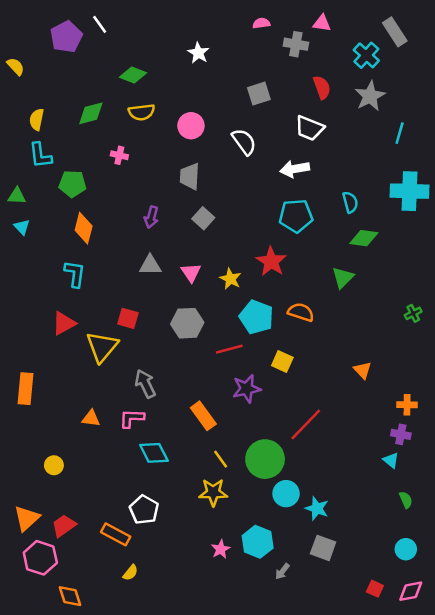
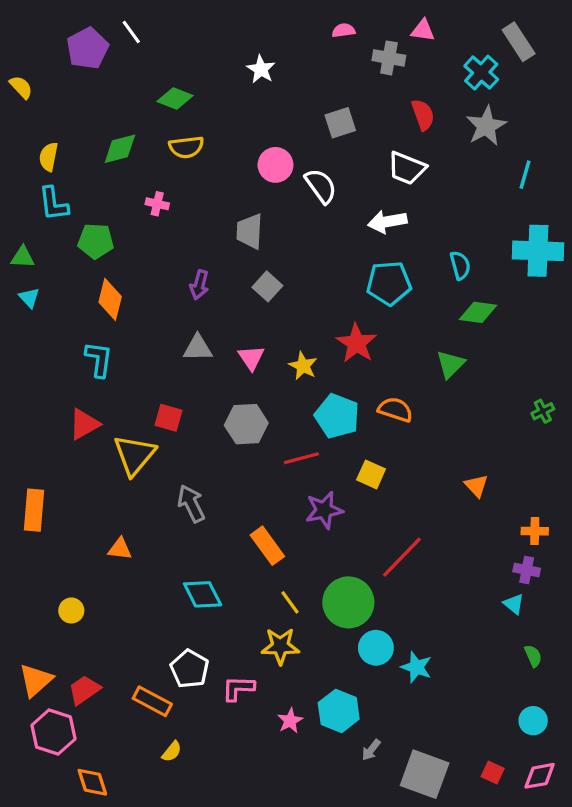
pink circle: (191, 126) -> (275, 165), moved
pink L-shape: (132, 418) -> (238, 688), moved
gray square: (323, 548) -> (425, 774), moved, size x1.4

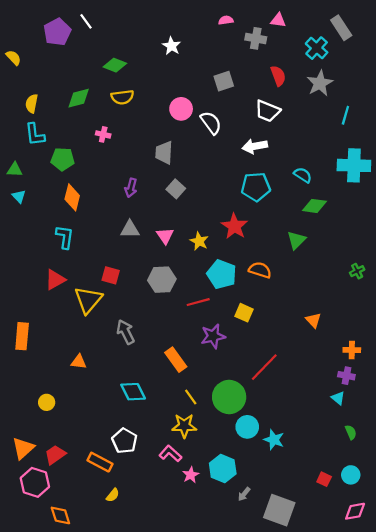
cyan semicircle: (460, 265) -> (303, 175), turned -42
pink L-shape: (238, 688) -> (170, 454), moved, turned 40
red square: (493, 773) -> (324, 479), moved

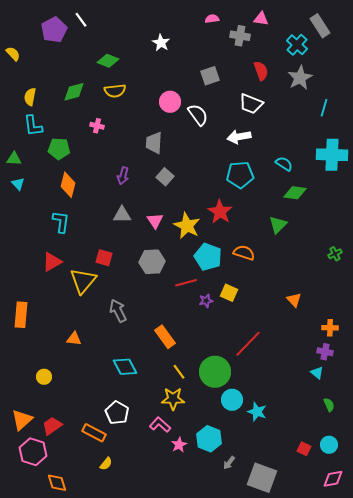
yellow star: (199, 241) -> (187, 226), size x1.5
purple star: (213, 336) -> (206, 301), moved, size x0.6

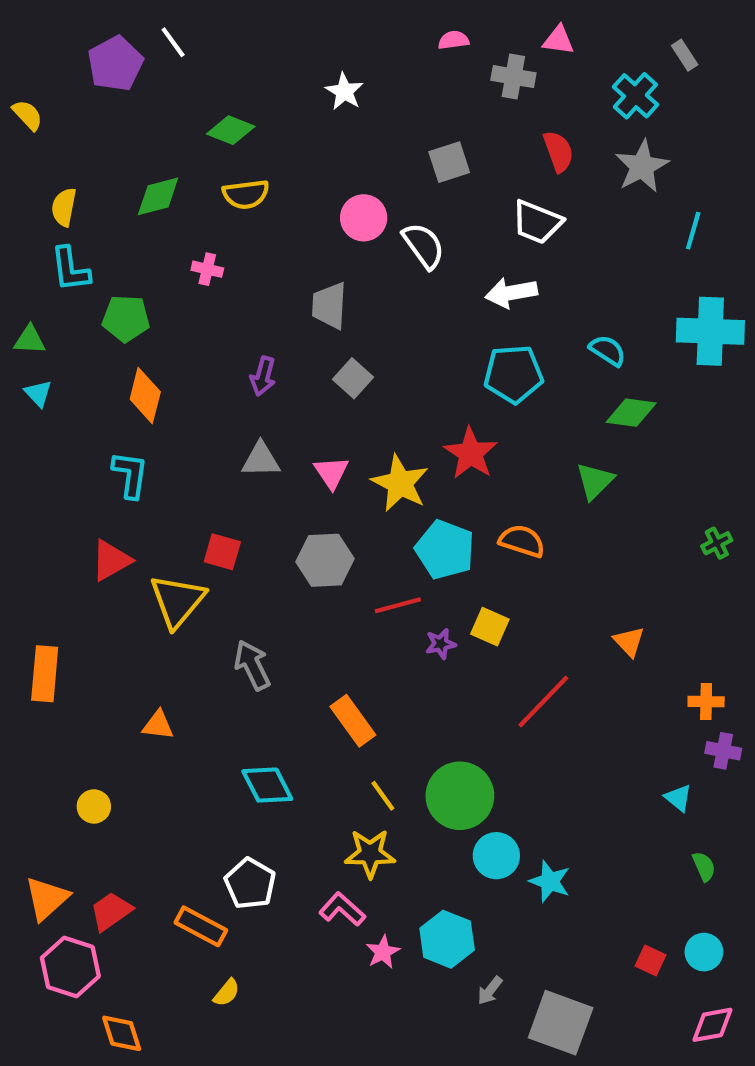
gray rectangle: (320, 26) -> (685, 55), size x0.6
red line: (248, 344) -> (543, 702), moved
purple cross: (325, 352) -> (723, 751), moved

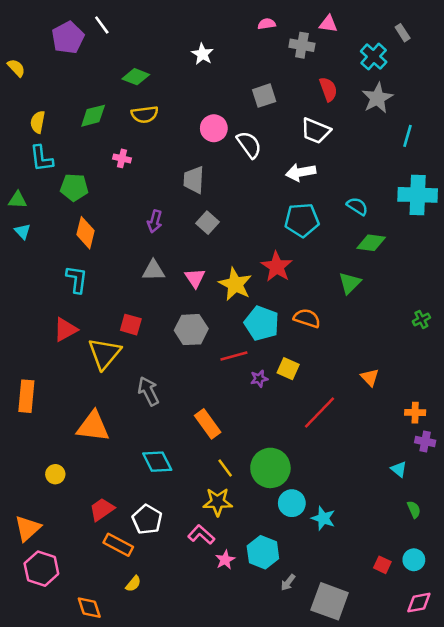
orange triangle: (158, 725) -> (93, 426), size x1.8
red trapezoid: (111, 911) -> (102, 509), moved
orange diamond: (122, 1033) -> (89, 608), moved

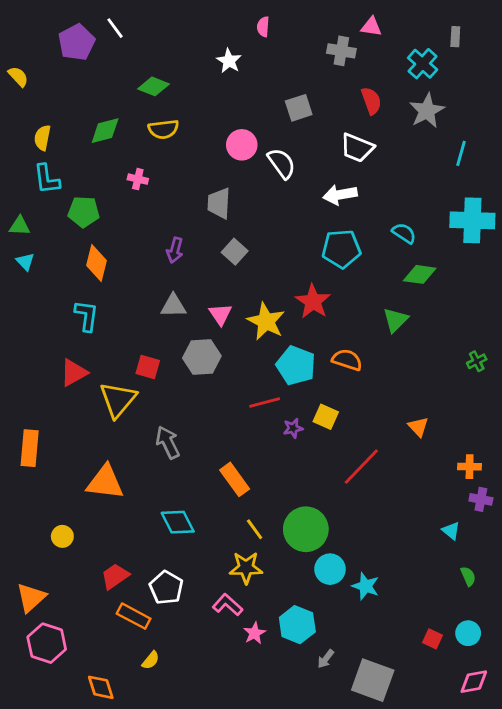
pink semicircle: (267, 24) -> (263, 27), moved, turned -78
gray rectangle: (403, 33) -> (455, 37), turned 36
gray hexagon: (191, 330) -> (202, 357), moved

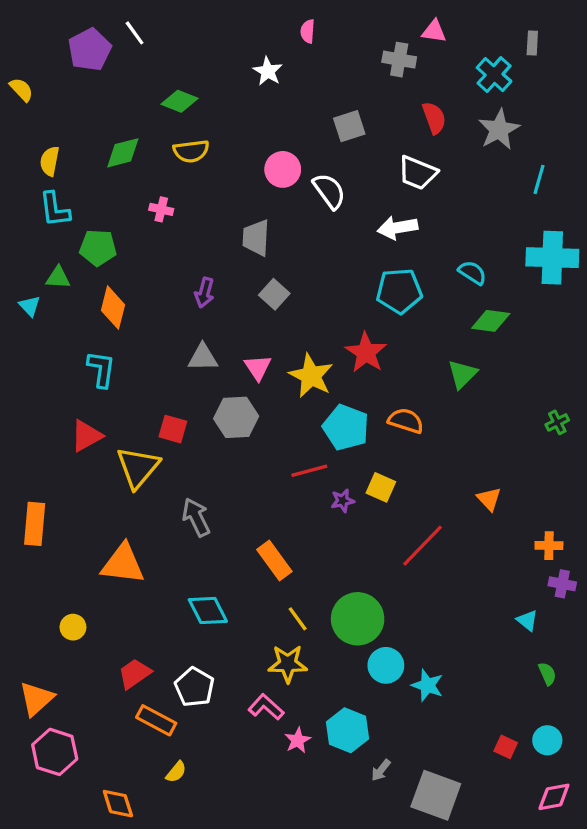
green triangle: (20, 226) -> (58, 278), moved

